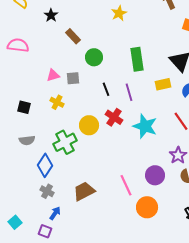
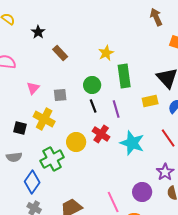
yellow star: (119, 13) -> (106, 53), moved
green circle: (94, 57) -> (92, 85), moved
pink triangle: (53, 75) -> (33, 88), moved, turned -32
yellow cross: (57, 102) -> (44, 119), size x1.5
black square: (24, 107) -> (20, 128), moved

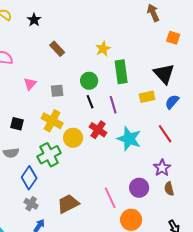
black star: (38, 32) -> (34, 20), moved
yellow cross: (44, 119) -> (52, 121), moved

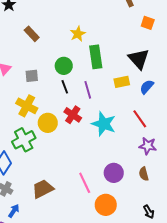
purple star: (162, 168) -> (148, 146), moved, turned -30

